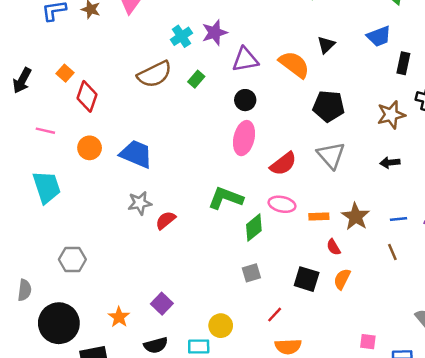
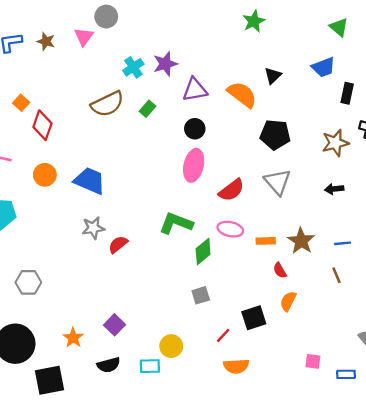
black square: (307, 279) -> (254, 318), moved, turned -35

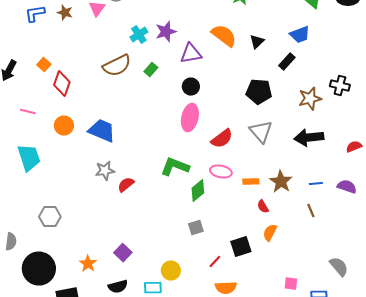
black rectangle: (347, 93) -> (287, 62), moved, turned 30
orange semicircle: (242, 94) -> (224, 36), moved
black arrow: (334, 189) -> (309, 138), size x1.8

